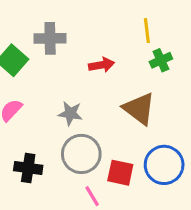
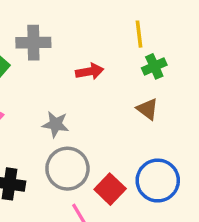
brown triangle: (139, 109) -> (148, 109), moved, size x0.6
red square: (120, 173) -> (110, 189), turned 32

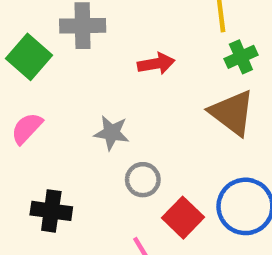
brown triangle: (148, 109) -> (232, 113), size x1.6
gray circle: (67, 169) -> (143, 180), moved, size x0.6

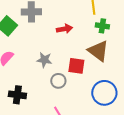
green cross: (241, 57) -> (102, 26), turned 32
red square: (183, 218) -> (76, 66), moved, turned -36

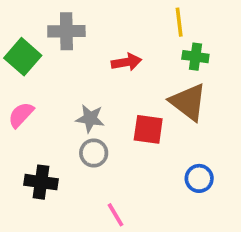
gray circle: (58, 81) -> (94, 153), moved
blue circle: (104, 93) -> (199, 178), size x0.6

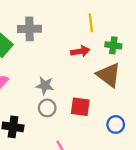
yellow line: (179, 22) -> (91, 23), moved
red arrow: (126, 62) -> (80, 51), moved
red square: (148, 129) -> (80, 107), moved

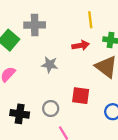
gray star: (45, 86) -> (50, 65), moved
gray circle: (47, 108) -> (51, 108), moved

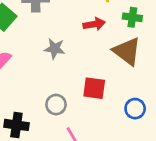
black cross: (20, 114) -> (16, 125), moved

